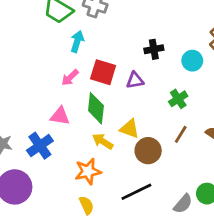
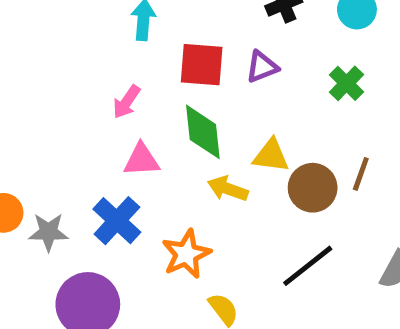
pink arrow: (70, 78) -> (127, 102), moved
brown line: (181, 134) -> (361, 174), moved
orange star: (88, 171) -> (186, 254), moved

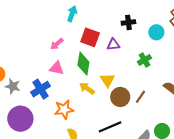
yellow triangle: (271, 156) -> (107, 80), turned 35

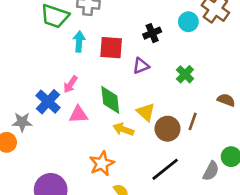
cyan circle: (156, 32) -> (188, 22), moved
red square: (90, 37) -> (111, 48), moved
gray star: (13, 86) -> (22, 122), moved
blue cross: (41, 89) -> (48, 102), moved

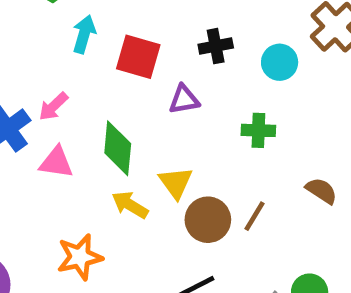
cyan circle: (188, 22) -> (280, 62), moved
green cross: (185, 74) -> (258, 130), turned 36

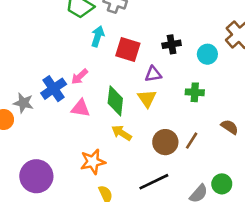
yellow triangle: (176, 183) -> (147, 98), moved

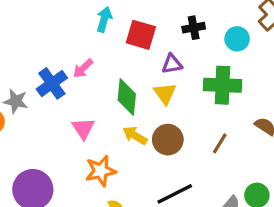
green cross: (195, 92) -> (222, 85), size x1.6
pink triangle: (81, 108) -> (83, 128), moved, turned 48
brown circle: (165, 142) -> (168, 140), moved

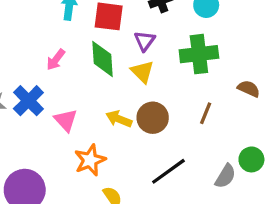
purple triangle: (172, 64) -> (145, 41), turned -35
blue cross: (52, 83) -> (28, 101), moved
green diamond: (127, 97) -> (102, 59), moved

